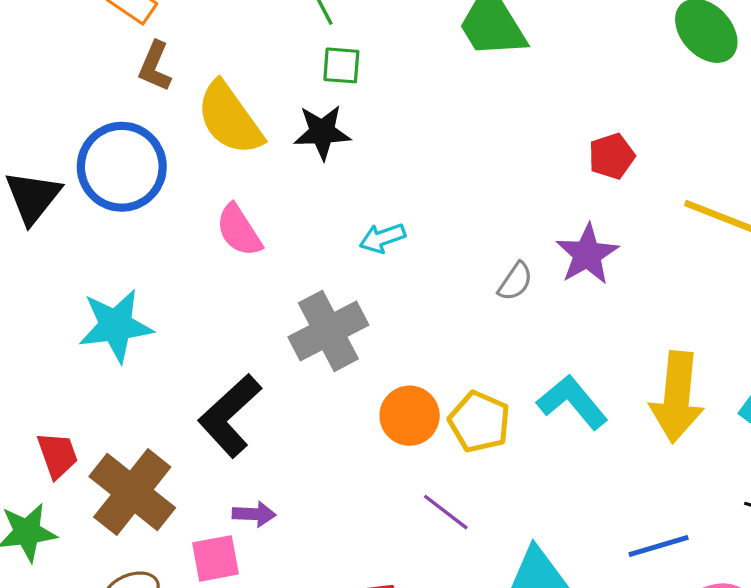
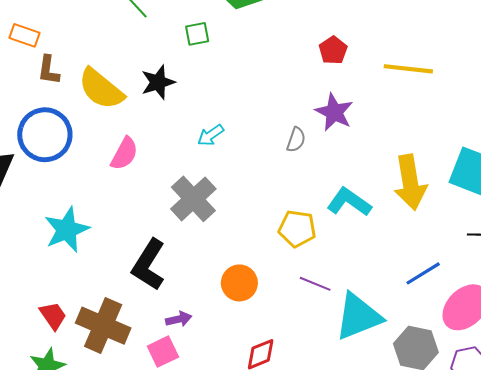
green square: (341, 65) -> (197, 34), moved
pink semicircle: (239, 230) -> (124, 154), turned -104
orange circle: (410, 416) -> (239, 283), moved
purple line: (446, 512) -> (315, 284), moved

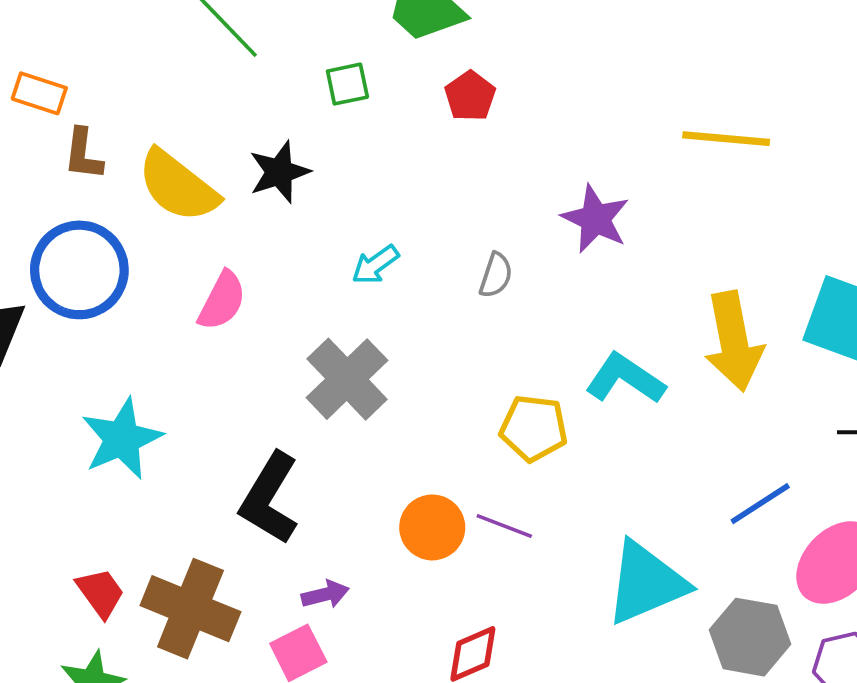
red pentagon: (333, 50) -> (470, 96), moved
gray semicircle: (296, 140) -> (496, 275), moved
purple line: (315, 284) -> (504, 526), moved

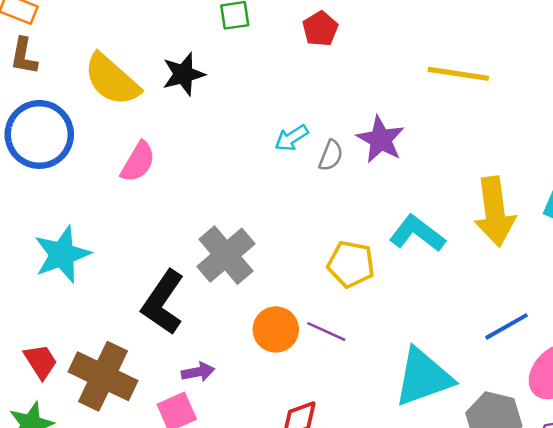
yellow line: (726, 139) -> (458, 74), moved
brown L-shape: (83, 154) -> (24, 56), moved
purple star: (595, 219) -> (381, 139), moved
cyan arrow: (375, 265) -> (291, 138), moved
gray cross: (347, 379) -> (226, 255), moved

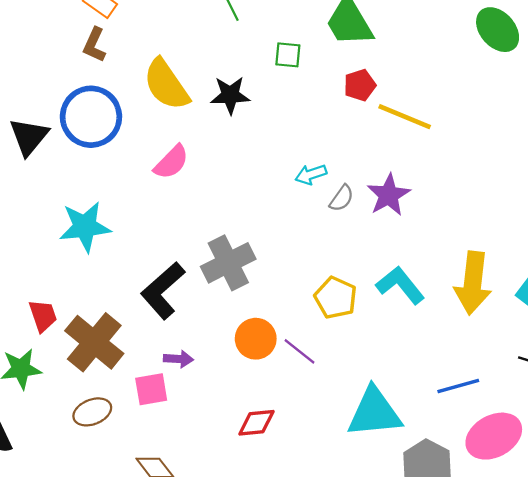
yellow line: (458, 74) -> (405, 117), moved

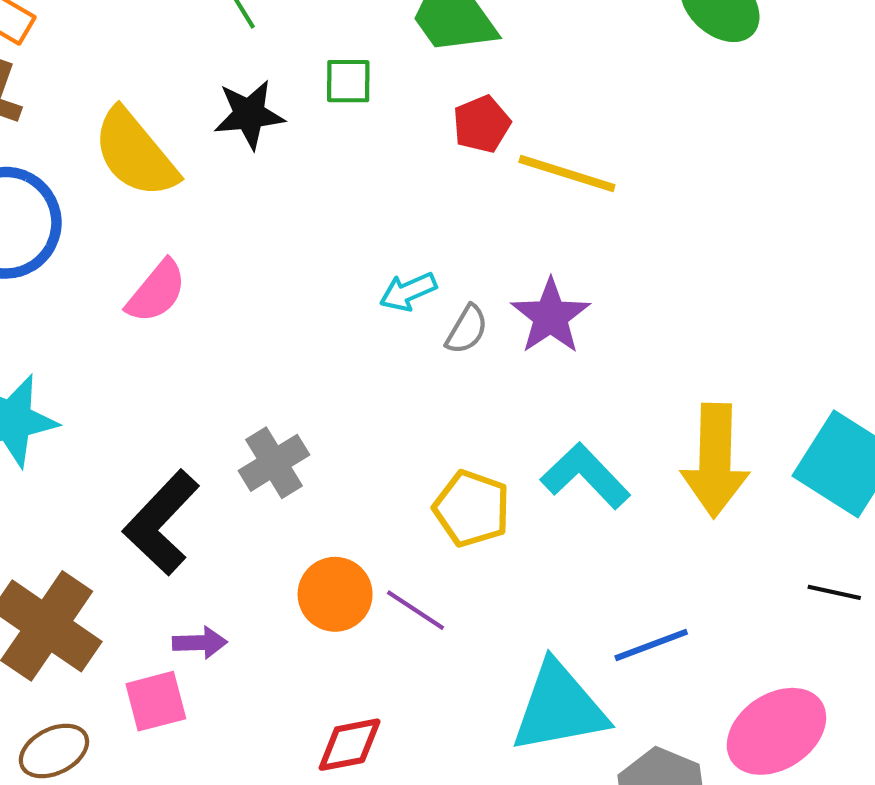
black star: (230, 95) -> (249, 114), moved
gray cross: (228, 263) -> (274, 463), size x0.7
blue line: (458, 386) -> (651, 645), moved

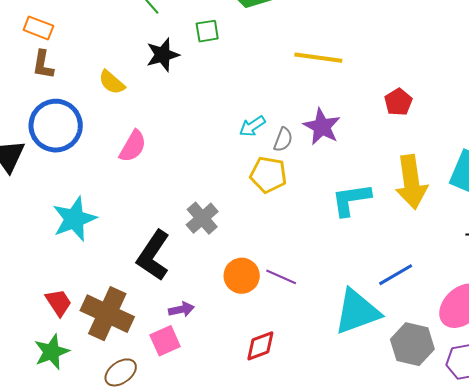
red pentagon: (482, 124) -> (398, 102), moved
yellow semicircle: (135, 153) -> (112, 82), size x0.6
cyan L-shape: (585, 476) -> (351, 200), turned -45
yellow pentagon: (472, 509) -> (268, 175), moved

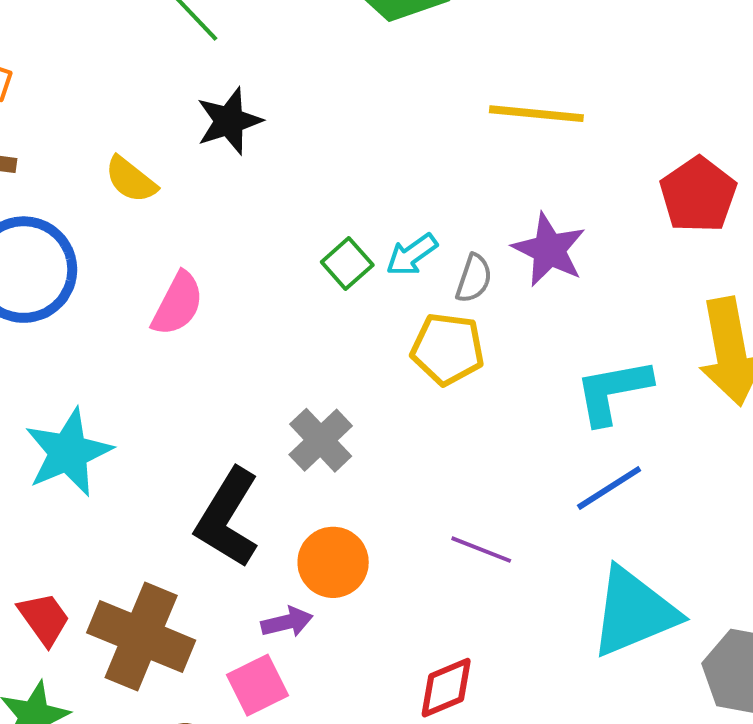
green square: (207, 31) -> (347, 264), moved, turned -30
red pentagon: (398, 102) -> (698, 195), size x1.4
blue line: (396, 275) -> (609, 488), moved
orange circle: (242, 276) -> (333, 562), moved

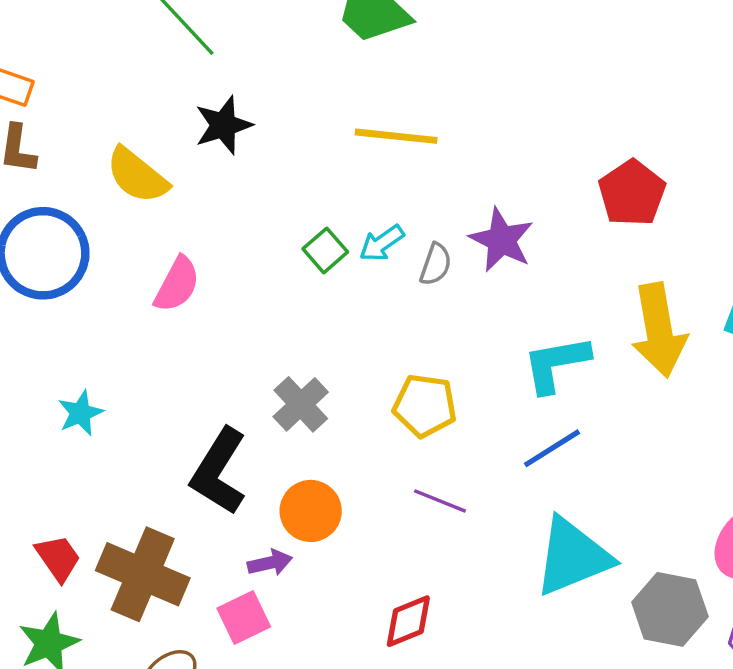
yellow line: (536, 114) -> (396, 136), moved
yellow semicircle: (131, 180) -> (137, 175), size x1.4
yellow pentagon: (448, 349) -> (425, 406), moved
cyan star: (68, 452) -> (80, 413), size x0.6

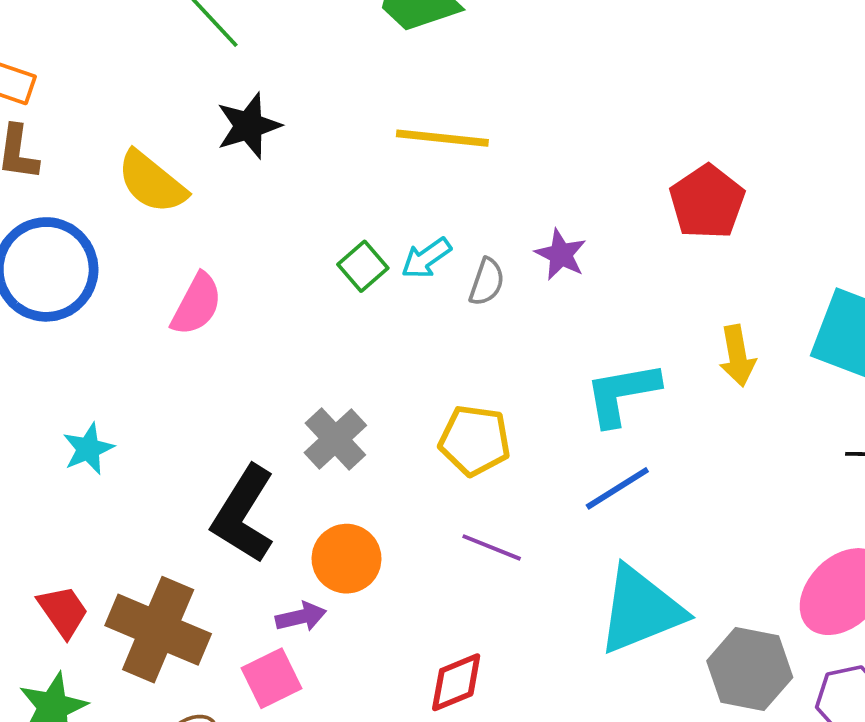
purple star: (502, 240) -> (561, 254), size x0.7
yellow arrow: (659, 330) -> (737, 356), size x0.6

